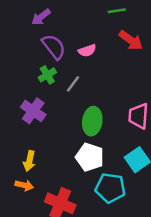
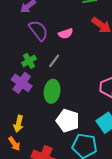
green cross: (47, 75) -> (29, 61), moved
green ellipse: (92, 121) -> (52, 91), moved
orange arrow: (24, 185) -> (14, 144), turned 40

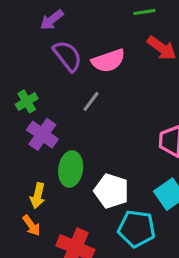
pink semicircle: (66, 34) -> (108, 61), size x1.5
green cross: (29, 61) -> (27, 101), moved
green ellipse: (52, 91) -> (71, 169), moved

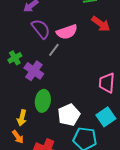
gray line: (91, 101) -> (54, 50), moved
purple cross: (42, 134) -> (34, 71), moved
white pentagon: (111, 191) -> (69, 115), turned 30

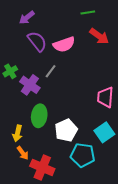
gray line: (54, 50) -> (51, 71), moved
orange arrow: (18, 137) -> (23, 153), moved

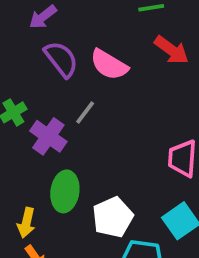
pink semicircle: (64, 44) -> (109, 65), turned 50

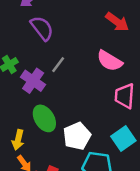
pink semicircle: (109, 65) -> (110, 61), moved
green ellipse: (65, 191) -> (44, 118), turned -40

